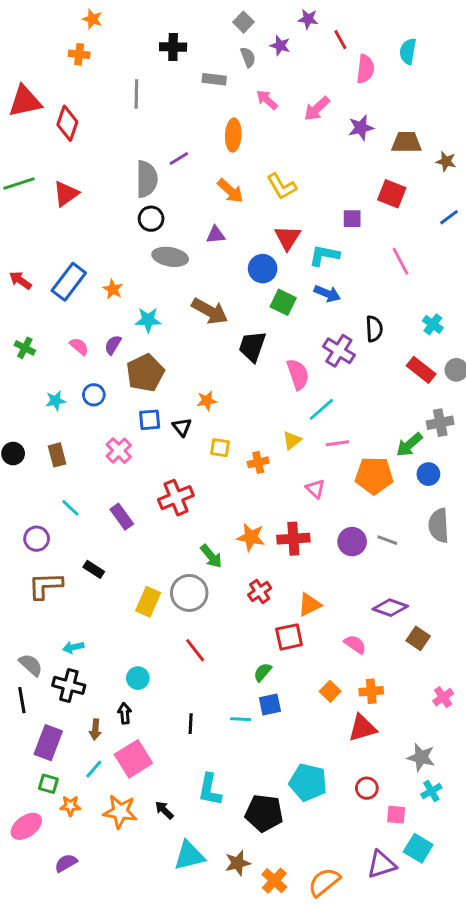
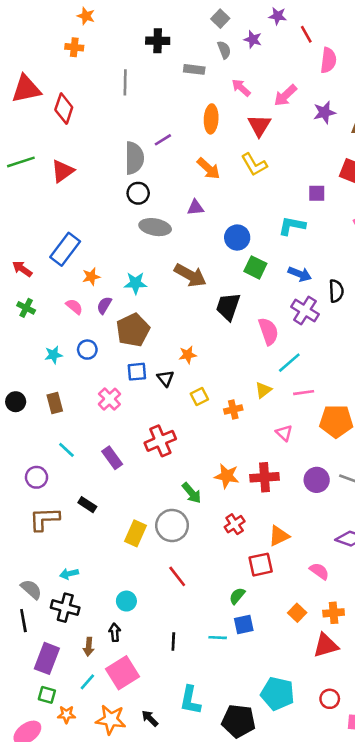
red triangle: (288, 238) -> (259, 125), moved
red arrow: (20, 280) -> (22, 269), moved
orange star: (113, 289) -> (91, 277), moved, turned 30
blue arrow: (327, 294) -> (300, 274), moved
yellow square: (220, 448) -> (199, 396), turned -36

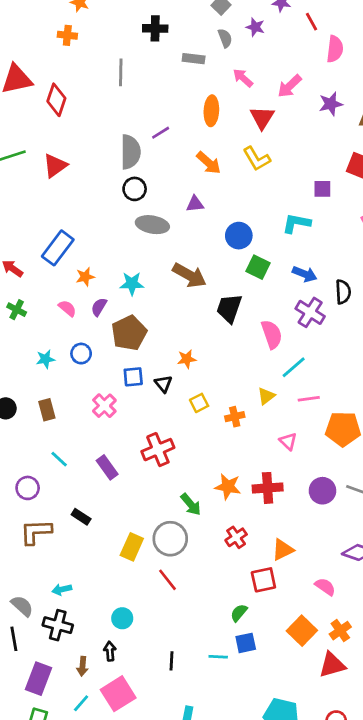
red line: (177, 576) -> (167, 580), moved
orange square: (297, 613) -> (302, 631), size x1.5
orange cross: (334, 613) -> (340, 631), turned -30

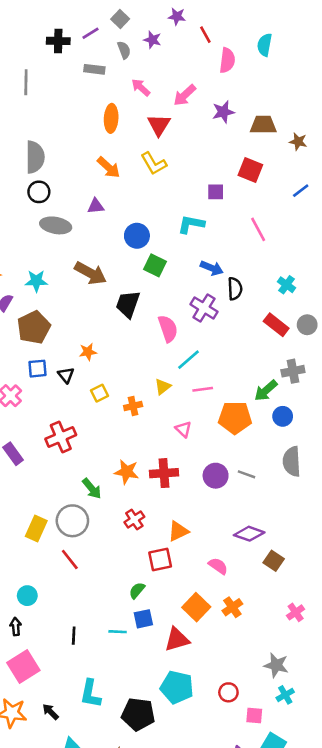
purple line: (161, 133) -> (90, 33), moved
blue arrow: (305, 274) -> (212, 268), moved
red triangle: (332, 665) -> (177, 639), moved

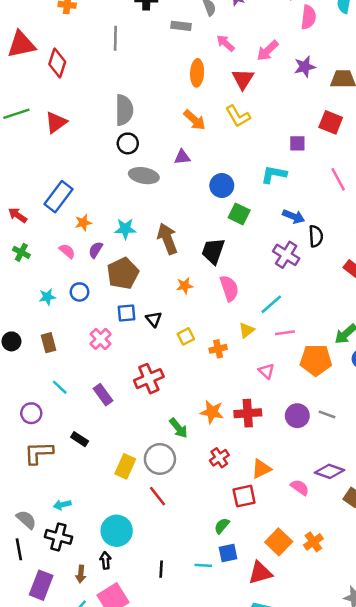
brown arrow: (90, 273) -> (167, 239), moved, turned -140
pink semicircle: (168, 329) -> (229, 288), moved
orange star: (88, 352) -> (185, 286), moved
pink semicircle: (218, 566) -> (300, 487), moved
cyan circle: (27, 596) -> (117, 531), size x1.6

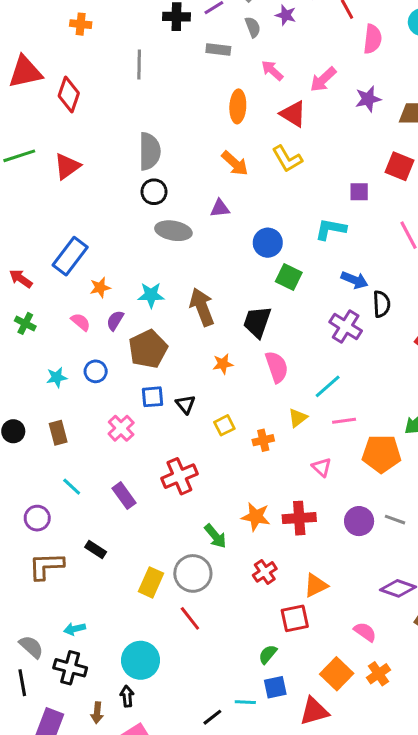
red triangle: (243, 79) -> (293, 114), turned -30
pink semicircle: (300, 487) -> (365, 632), moved
black line: (161, 569) -> (212, 717), moved, turned 49

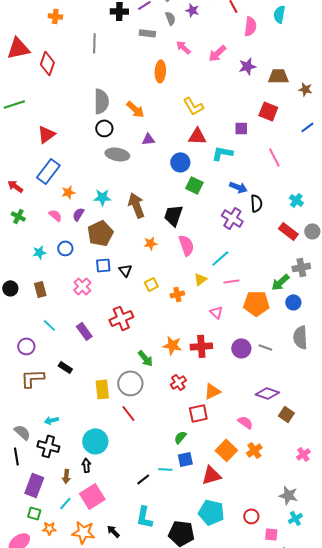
red triangle: (293, 114) -> (197, 136), moved, turned -30
orange arrow: (235, 163) -> (135, 109), moved
red triangle: (67, 166) -> (46, 134), moved
yellow rectangle: (151, 582) -> (102, 389), turned -30

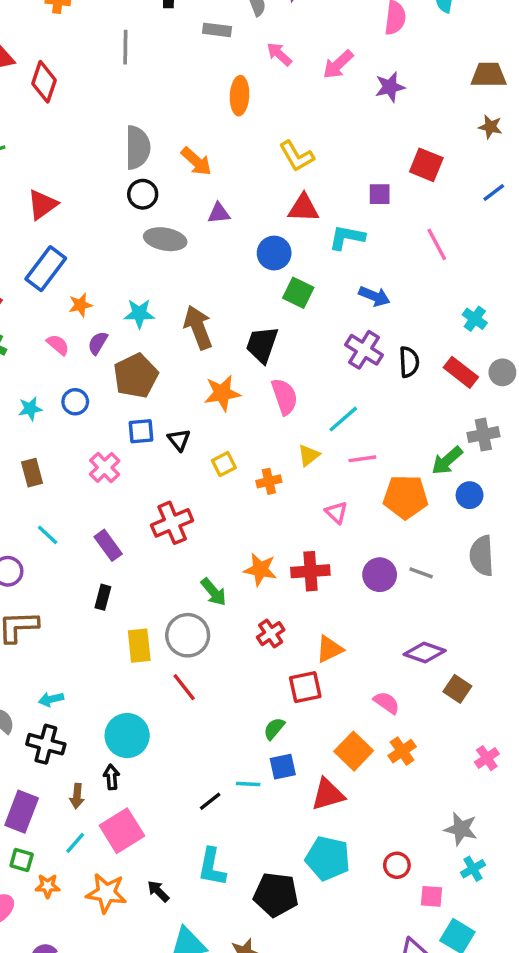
brown trapezoid: (278, 76) -> (489, 75), moved
black semicircle: (256, 203) -> (409, 362), moved
orange star: (150, 243) -> (222, 393), size x1.5
black rectangle: (65, 367) -> (103, 597), moved, turned 72

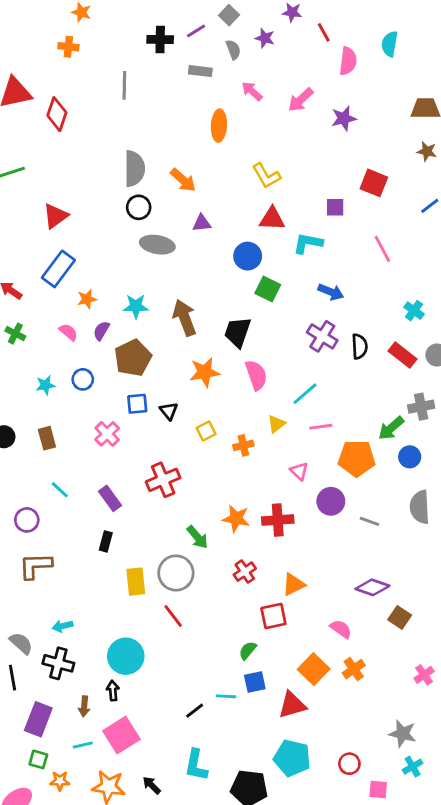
purple circle: (380, 575) -> (331, 501), moved
cyan line: (75, 843) -> (83, 745), turned 36

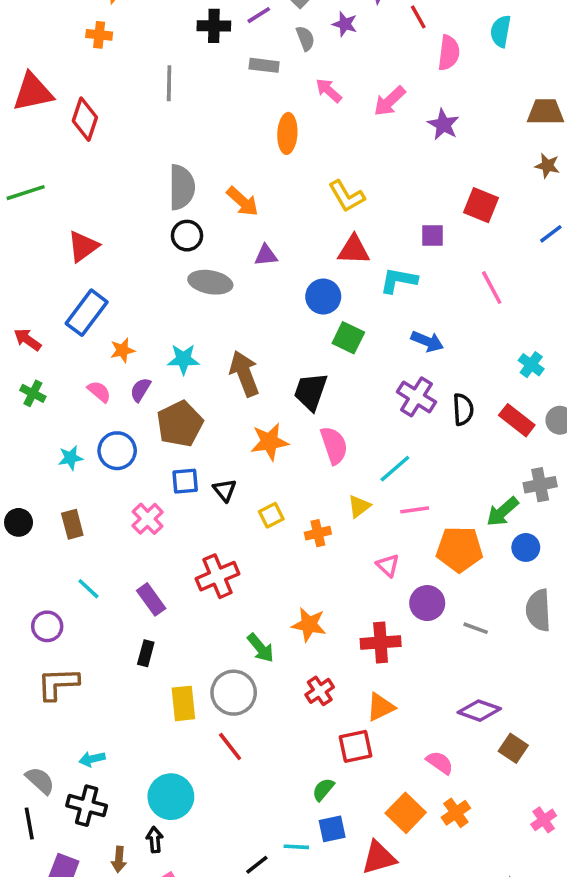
purple star: (344, 118) -> (443, 124), turned -30
blue circle: (83, 379) -> (117, 451), size x1.4
red cross: (278, 520) -> (381, 642), moved

